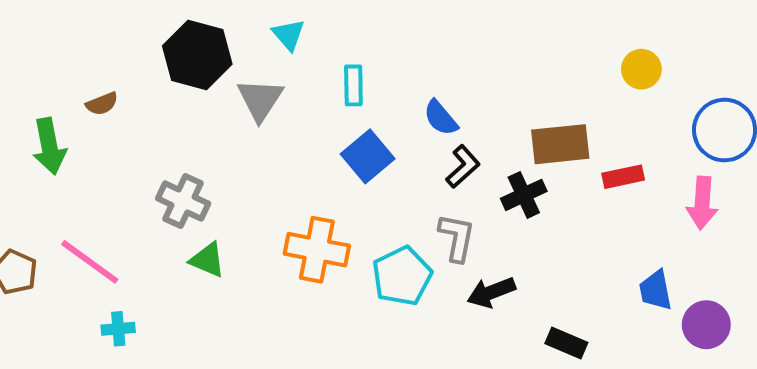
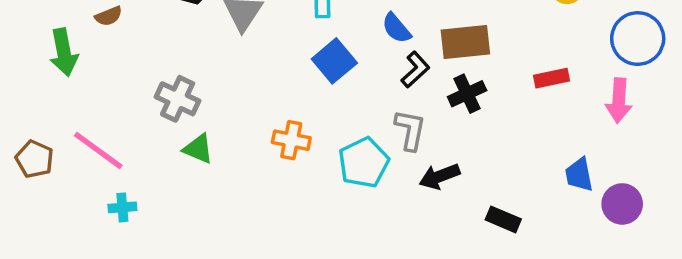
brown rectangle: (560, 144) -> (465, 42), moved
orange cross: (317, 250) -> (291, 140), size x0.7

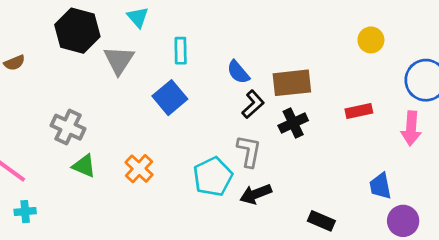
blue square: (334, 61) -> (170, 98), moved
orange cross: (291, 140) -> (139, 169), moved, turned 32
black arrow: (439, 176) -> (256, 194), moved
purple circle: (622, 204) -> (403, 221), moved

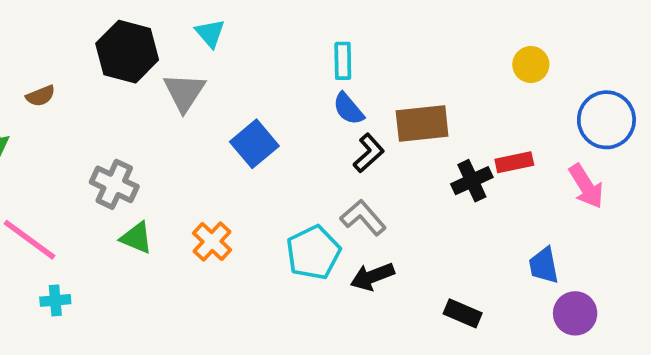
cyan rectangle: (181, 51) -> (343, 61), moved
black cross: (293, 123) -> (472, 181), moved
pink arrow: (411, 128) -> (586, 186), turned -36
gray L-shape: (249, 151) -> (363, 218), turned -52

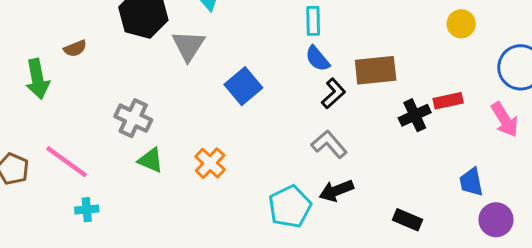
cyan pentagon: (313, 253) -> (290, 207), moved

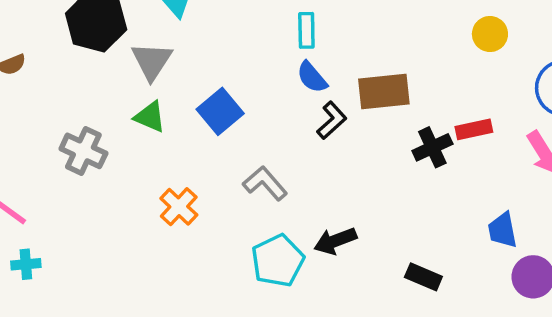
gray L-shape: (329, 144) -> (265, 183), moved
green triangle: (151, 160) -> (150, 117), moved

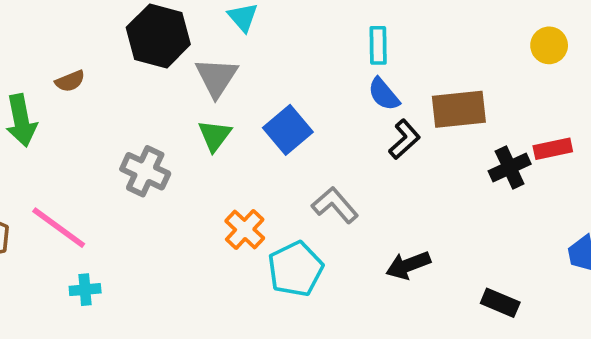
yellow circle: (490, 34) -> (549, 45), moved
green triangle: (150, 117) -> (215, 136), turned 44
cyan pentagon: (278, 261) -> (295, 269), moved

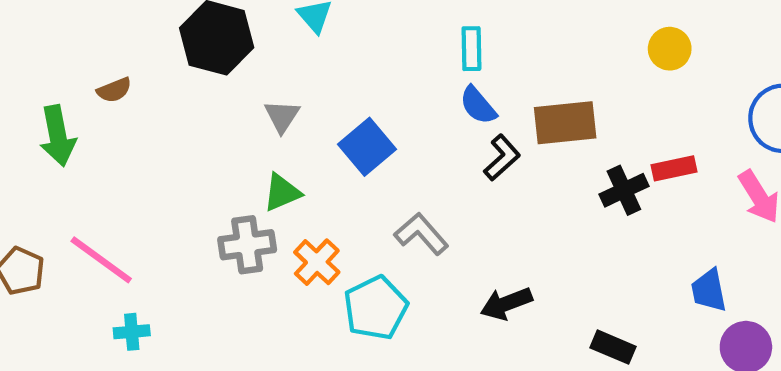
gray triangle: (217, 77) -> (282, 116), moved, size x0.7
green triangle: (215, 136) -> (282, 192), moved, turned 30
gray cross: (145, 171) -> (247, 245), moved, turned -33

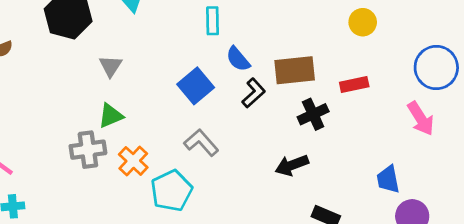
cyan rectangle: (471, 49) -> (213, 21), moved
blue square: (367, 147) -> (196, 86), moved
red rectangle: (674, 168) -> (354, 85), moved
black cross: (624, 190) -> (313, 114), moved
black arrow: (506, 304) -> (292, 165), moved

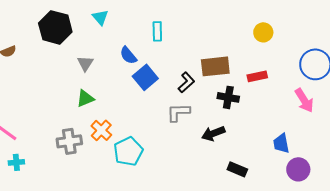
blue semicircle: (238, 59) -> (128, 55), moved
black cross: (313, 114) -> (228, 97), turned 35
gray L-shape: (201, 143) -> (178, 112), moved, turned -50
gray cross: (88, 150) -> (69, 141), moved

